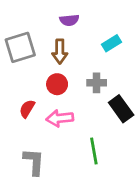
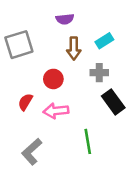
brown arrow: (60, 51) -> (74, 48), moved
gray cross: (97, 83) -> (99, 73), moved
gray L-shape: (34, 162) -> (32, 152), turned -136

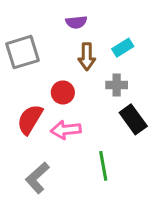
red semicircle: (25, 102) -> (30, 119), size x1.5

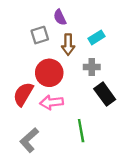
purple semicircle: (76, 22) -> (60, 17), turned 70
gray square: (22, 52) -> (40, 35), moved, size x0.7
red circle: (63, 92) -> (49, 73), size x1.5

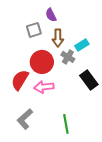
cyan rectangle: (96, 37) -> (82, 45), moved
gray cross: (92, 67) -> (68, 57), moved, turned 32
green line: (81, 131) -> (66, 124), moved

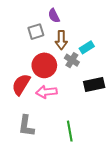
black rectangle: (89, 80) -> (94, 84), turned -66
gray L-shape: (25, 119) -> (26, 126), turned -40

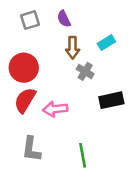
gray square: (36, 32) -> (30, 20), moved
cyan rectangle: (87, 47) -> (106, 43), moved
red circle: (44, 65) -> (24, 68), moved

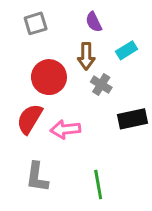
purple semicircle: (64, 19) -> (94, 22), moved
red circle: (24, 68) -> (49, 77), moved

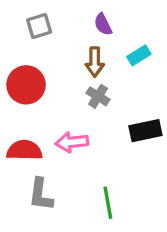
red circle: (49, 77) -> (26, 85), moved
gray cross: (101, 85) -> (98, 96), moved
red semicircle: (30, 119) -> (24, 150), moved, turned 60

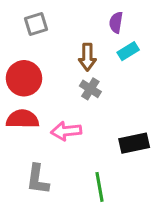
purple semicircle: (103, 24) -> (116, 22), moved, turned 35
black rectangle: (145, 131) -> (134, 143), moved
red semicircle: (24, 150) -> (22, 119), moved

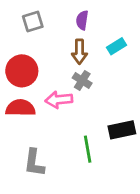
purple semicircle: (116, 22) -> (82, 20), moved
pink arrow: (66, 131) -> (59, 100), moved
green line: (99, 187) -> (88, 149), moved

